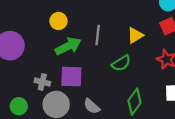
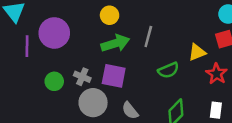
yellow triangle: (135, 35) -> (197, 52), moved
green circle: (19, 106) -> (54, 81), moved

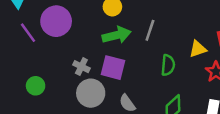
purple line: (27, 46) -> (28, 33), turned -40
green semicircle: (168, 70) -> (168, 65), turned -65
green circle: (54, 81) -> (36, 86), moved

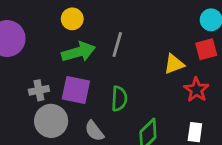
green semicircle: (168, 65) -> (119, 99), moved
gray cross: (81, 67) -> (39, 90), turned -35

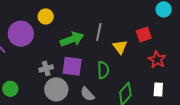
yellow circle: (72, 19) -> (46, 16), moved
red square: (206, 49) -> (144, 35), moved
yellow triangle: (174, 64) -> (120, 47), moved, turned -42

